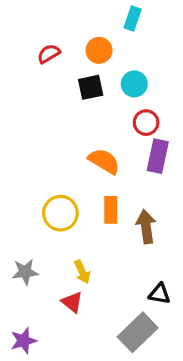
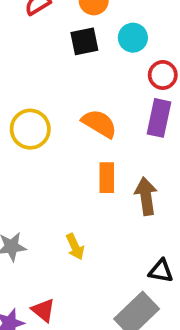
red circle: (146, 123) -> (163, 75), moved
yellow circle: (60, 213) -> (30, 129), moved
red triangle: (72, 302) -> (43, 310), moved

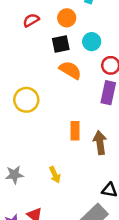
orange semicircle: (99, 124) -> (70, 70), moved

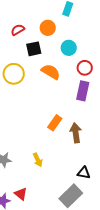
black square: (61, 44) -> (34, 49), moved
yellow circle: (26, 100) -> (14, 74), moved
orange rectangle: (75, 131) -> (55, 123), turned 35

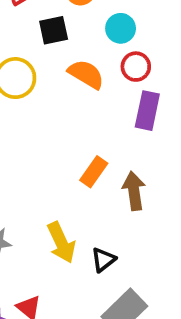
red circle: (85, 68) -> (136, 67), moved
yellow arrow: (38, 160) -> (61, 242), size x1.5
black triangle: (84, 173) -> (103, 260), moved, turned -48

